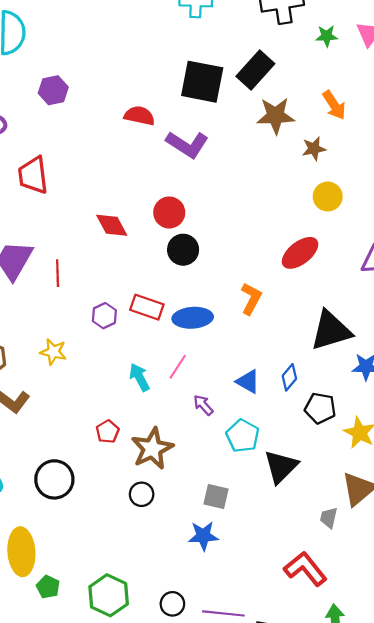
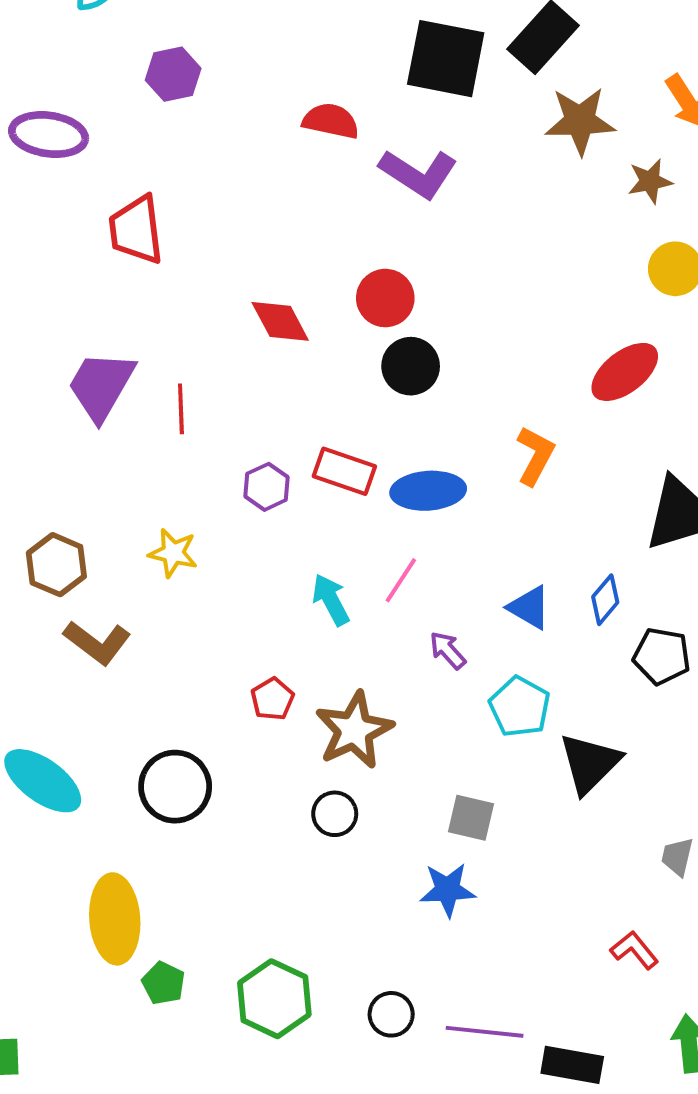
red L-shape: (305, 569) -> (634, 950), size x0.6

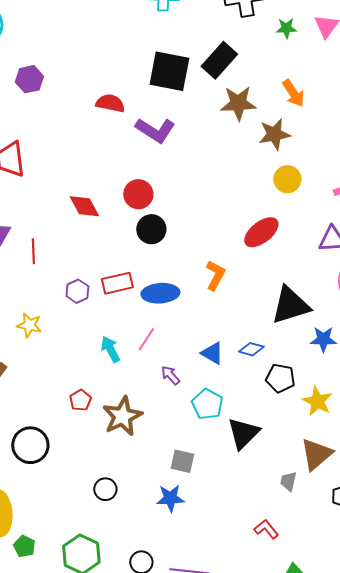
brown star: (650, 181) -> (274, 134), size x1.4
red rectangle: (344, 471) -> (117, 283), turned -32
blue diamond: (605, 600) -> (251, 349), turned 65
black circle: (335, 814) -> (105, 489), moved

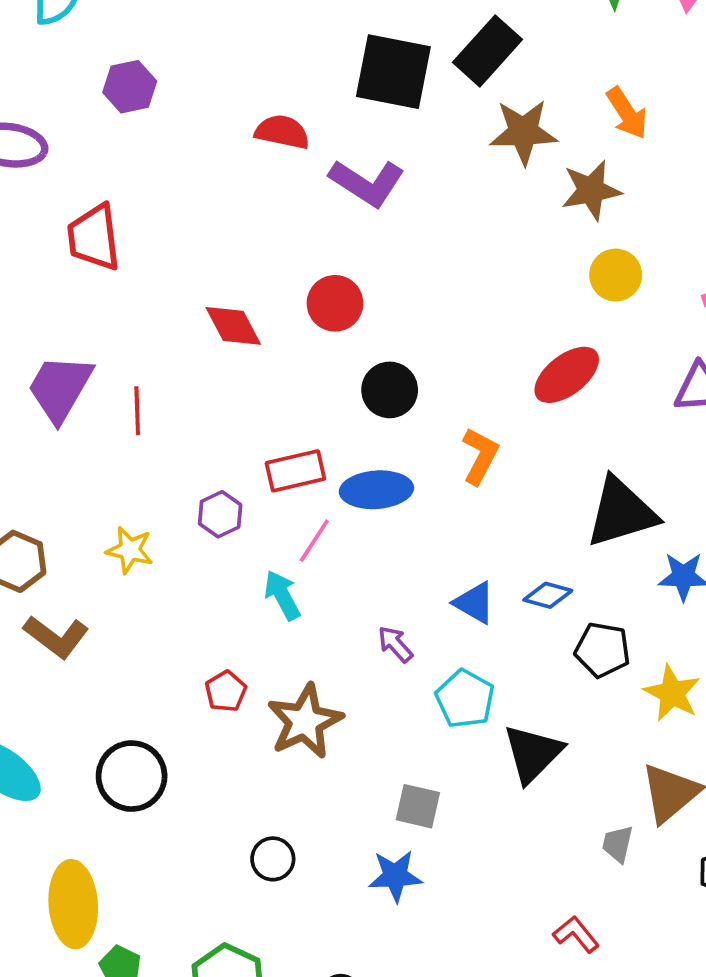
black circle: (151, 229) -> (390, 390), moved
purple hexagon: (77, 291) -> (220, 514), moved
pink line: (146, 339) -> (314, 541), moved

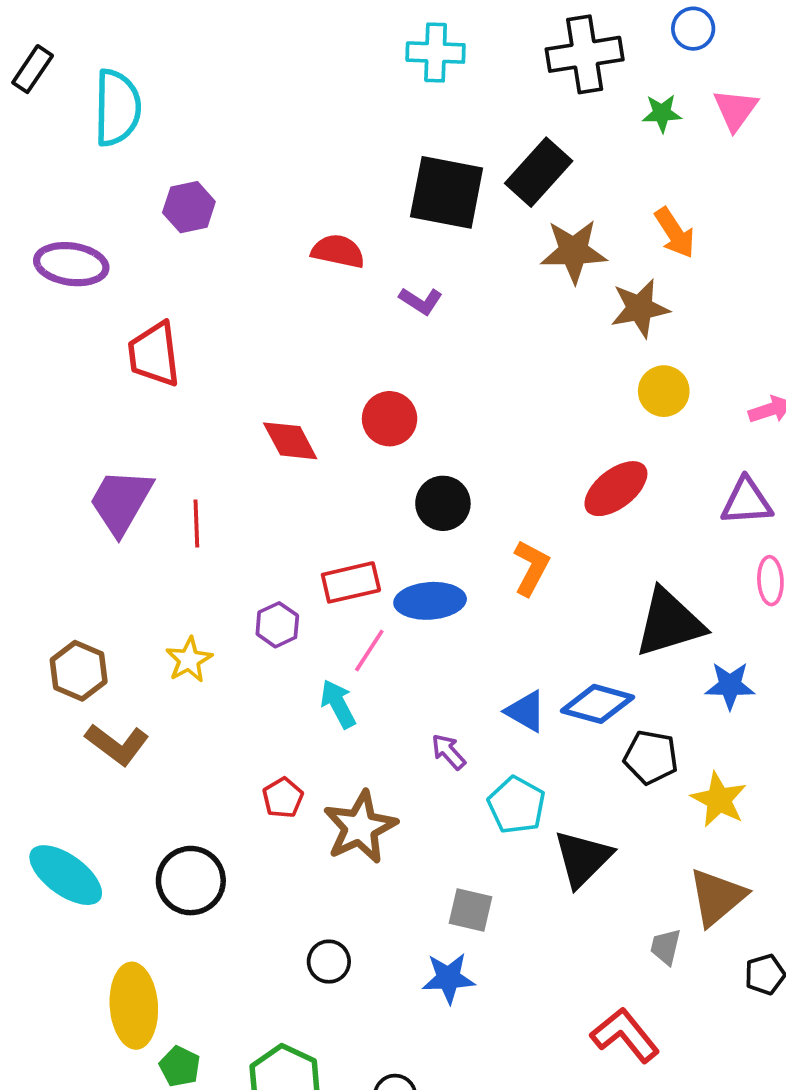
purple L-shape: (367, 183) -> (421, 301), size x0.6
yellow star: (130, 550) -> (189, 660), turned 30
blue diamond: (548, 595) -> (597, 704), size x1.5
red L-shape: (576, 934) -> (625, 1035), size x1.5

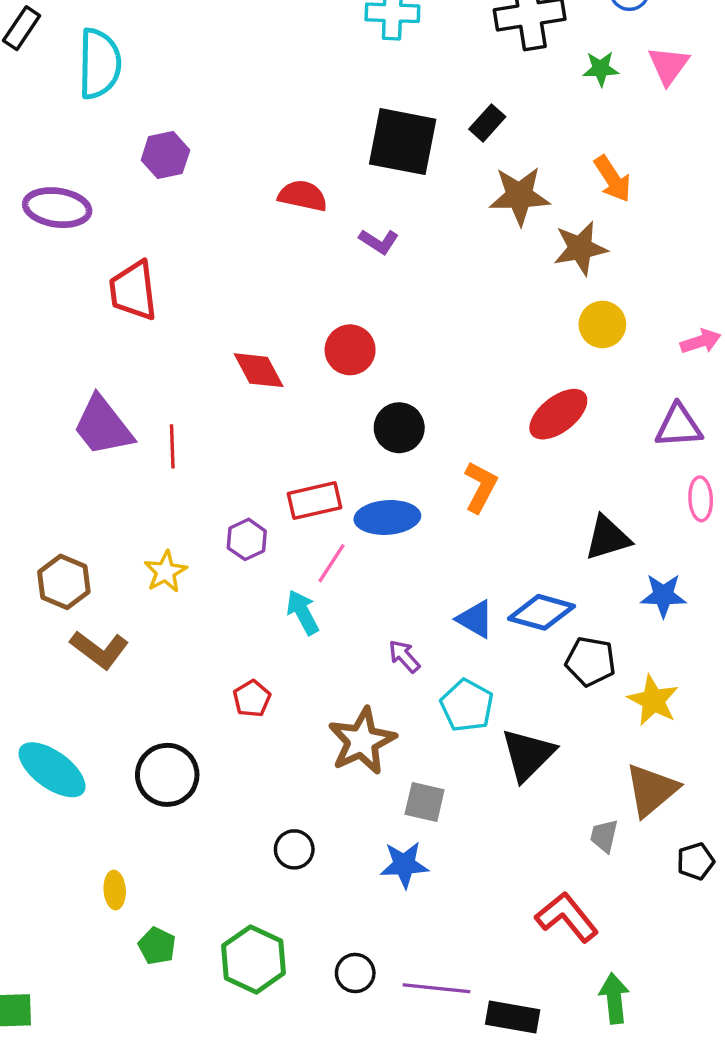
black rectangle: (539, 172) -> (487, 123), size x0.6
purple trapezoid: (121, 502) -> (103, 426), turned -68
black triangle: (669, 623) -> (607, 538), size x0.7
brown star: (360, 827) -> (362, 741), moved
yellow ellipse: (134, 1006) -> (115, 890), size x0.5

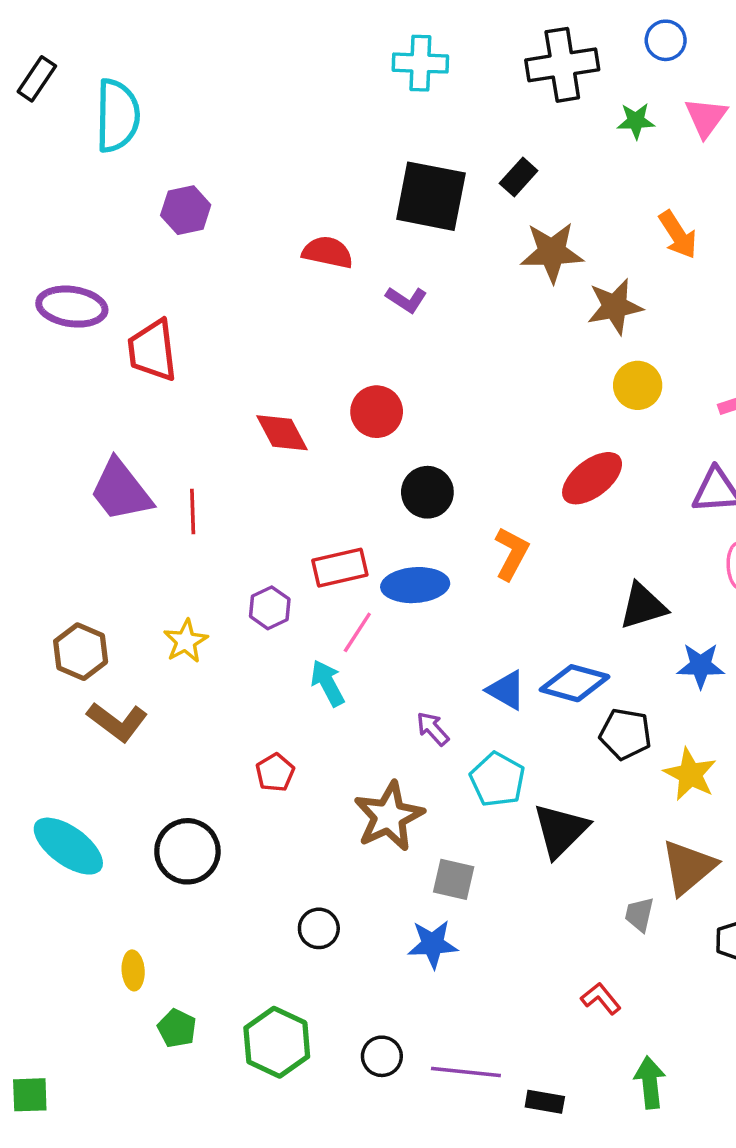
orange arrow: (613, 179) -> (678, 235), moved
purple ellipse: (57, 208) -> (72, 307), moved
red L-shape: (567, 917) -> (601, 998), size x0.6
black rectangle: (513, 1017) -> (545, 1102), size x0.7

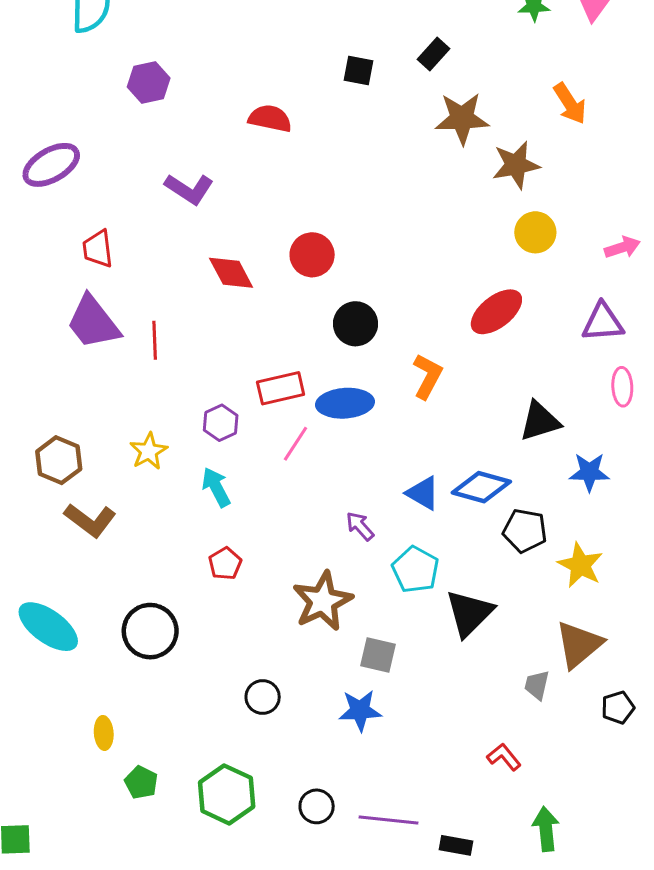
black square: (431, 196) -> (359, 70), size x0.5
purple L-shape: (406, 300) -> (189, 189), moved, size x1.4
purple ellipse: (72, 307) -> (51, 165), turned -38
red trapezoid: (152, 350) -> (98, 249), moved, size x0.7
cyan arrow: (328, 683) -> (216, 487), moved

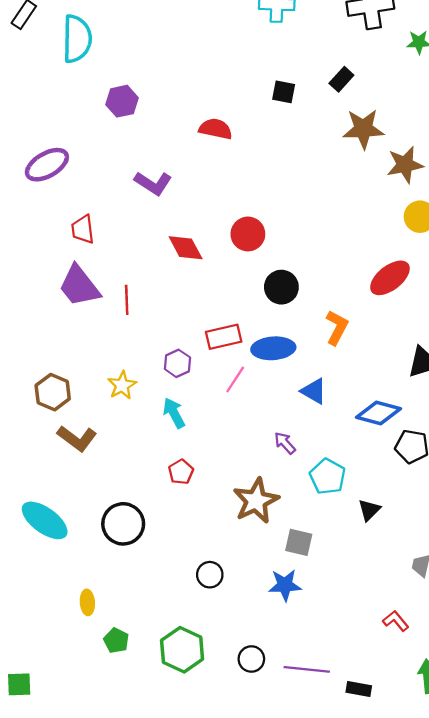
blue triangle: (423, 493) -> (314, 391), moved
black triangle: (469, 613) -> (369, 510), size x0.6

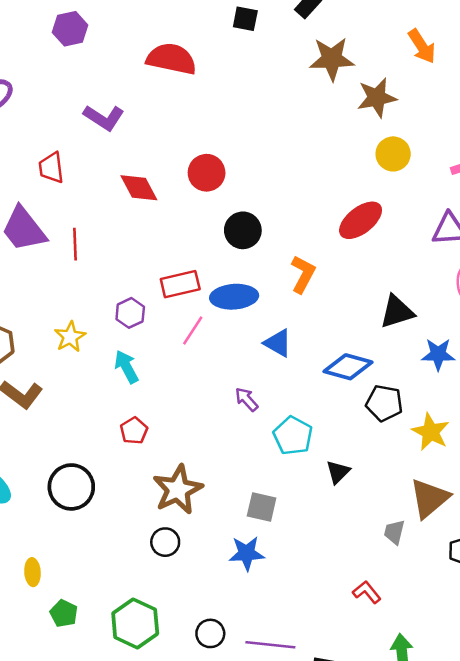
red semicircle: (216, 129) -> (171, 59), size x1.4
red trapezoid: (83, 229) -> (51, 168), moved
brown star: (256, 501) -> (178, 489), moved

